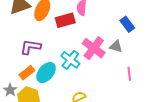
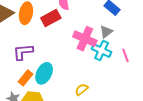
gray triangle: (116, 46) -> (106, 32), turned -40
cyan cross: (70, 60) -> (102, 51), moved

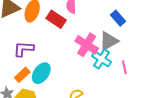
red rectangle: (51, 18) -> (56, 19), turned 54
gray triangle: (106, 32) -> (109, 41), size x1.5

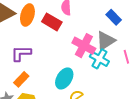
pink line: (124, 67) -> (126, 57), moved
cyan ellipse: (41, 73) -> (64, 78), moved

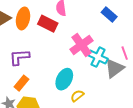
gray triangle: (106, 41) -> (114, 68), moved
pink cross: (84, 46) -> (81, 45), turned 30

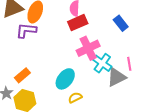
red rectangle: (48, 24) -> (78, 23), moved, turned -60
purple L-shape: (19, 57) -> (26, 30), moved

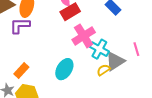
pink line: (129, 64) -> (136, 49), moved
yellow semicircle: (75, 98) -> (103, 70), moved

